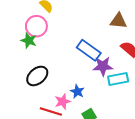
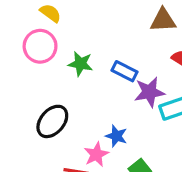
green star: (29, 41) -> (80, 64), moved
blue rectangle: (89, 50) -> (125, 71), size x0.7

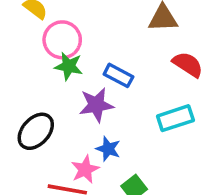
pink circle: (40, 46) -> (62, 40), moved
purple star: (149, 92) -> (96, 105), moved

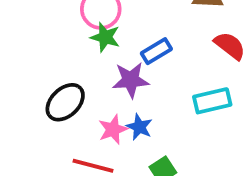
blue rectangle: (118, 75) -> (156, 51), turned -64
pink star: (85, 169) -> (113, 129), moved

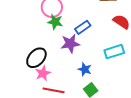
blue star: (139, 127) -> (85, 69), moved
pink star: (113, 129) -> (43, 73), moved

